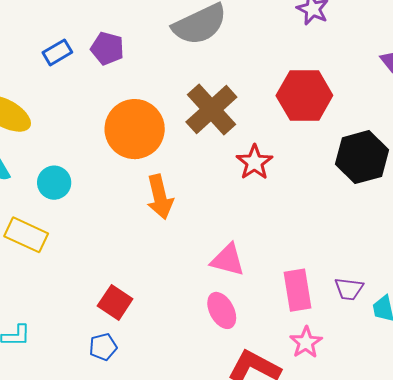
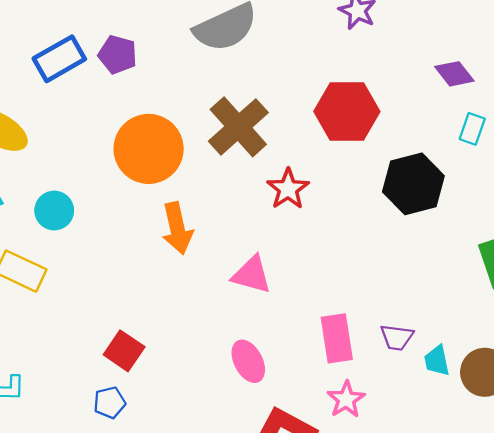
blue rectangle: (57, 52) -> (59, 59), size x1.5
pink triangle: (228, 260) -> (252, 275), moved

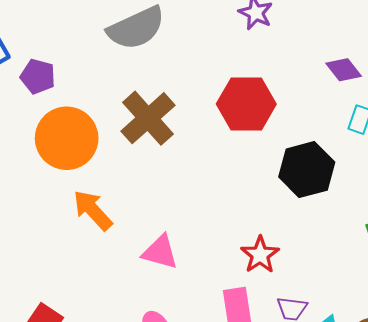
purple pentagon: (118, 55) -> (38, 76), moved
red star: (288, 189) -> (260, 255), moved
orange arrow: (177, 228) -> (93, 210), turned 150

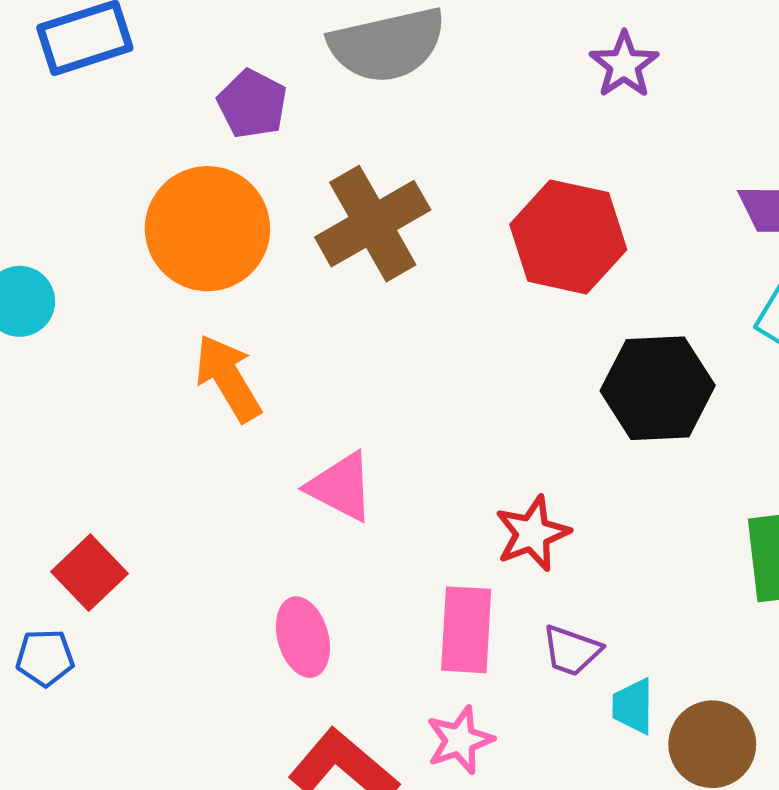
purple pentagon: (38, 76) -> (252, 104), moved

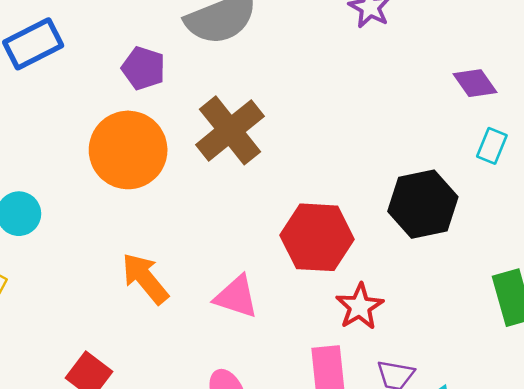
red hexagon: (568, 237) -> (317, 237), moved
orange arrow: (228, 378) -> (145, 278), moved

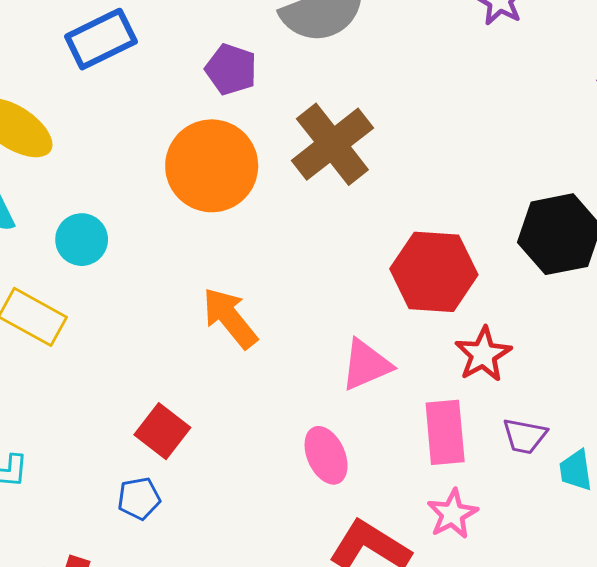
pink triangle: (236, 297) -> (366, 365), moved, turned -42

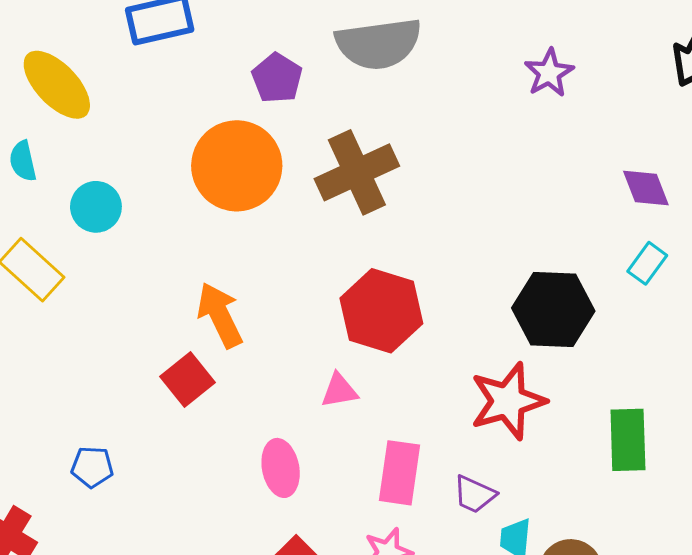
red hexagon: (434, 272) -> (381, 311), moved
red star: (483, 354) -> (508, 401), moved, size x1.4
pink triangle: (366, 365) -> (339, 391), size x0.7
red square: (162, 431) -> (188, 379), moved

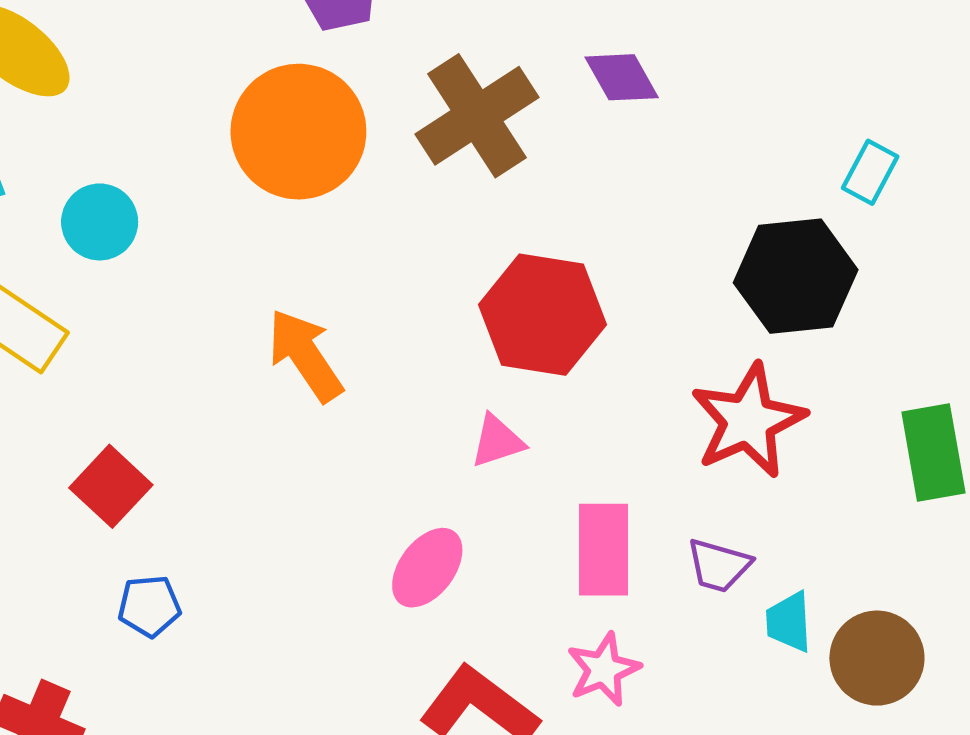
purple diamond: (646, 188) -> (622, 77), moved
cyan rectangle: (647, 263) -> (870, 172), moved
red square: (188, 379) -> (111, 486), moved
pink ellipse: (281, 468) -> (427, 568), turned 56

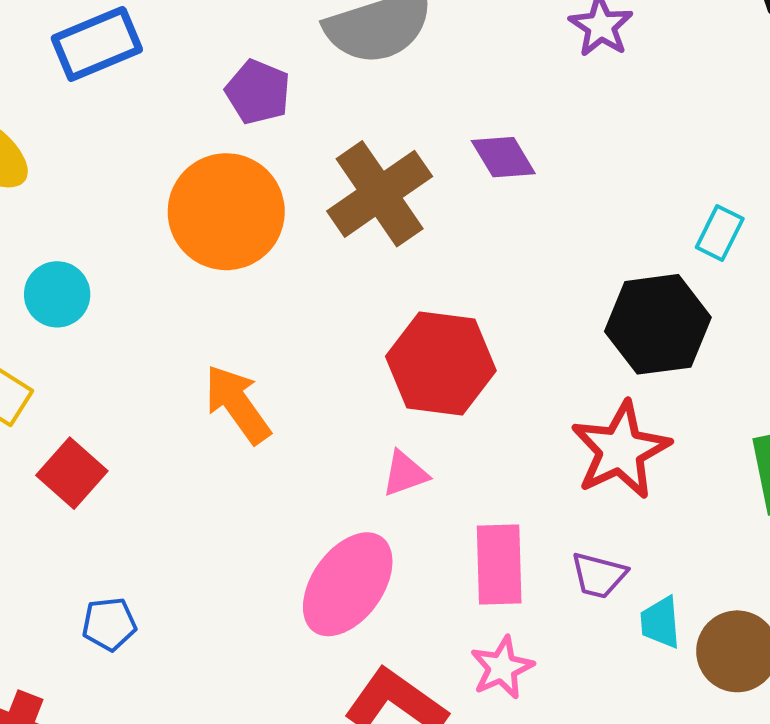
red square: (111, 486) -> (72, 473), moved
pink ellipse: (427, 568) -> (348, 584), size x1.5

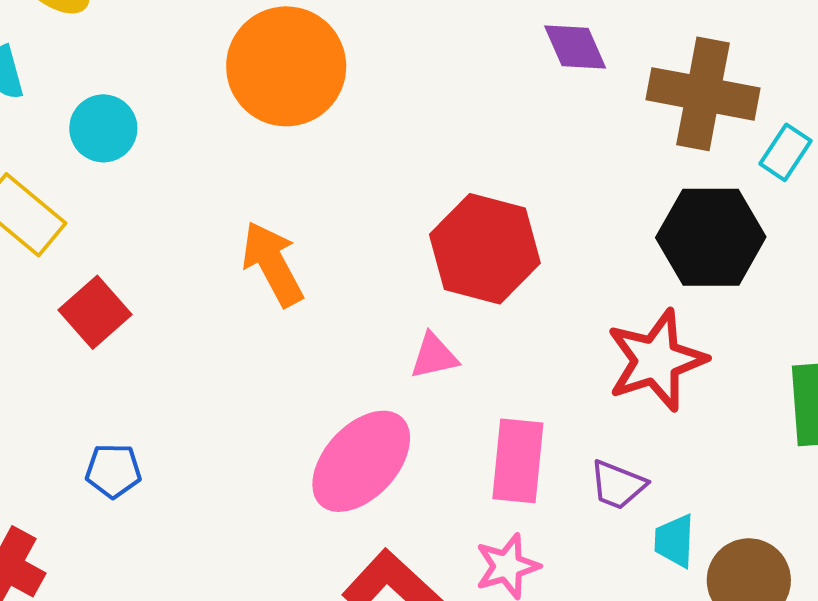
brown cross: (380, 194) -> (703, 94), moved, turned 38

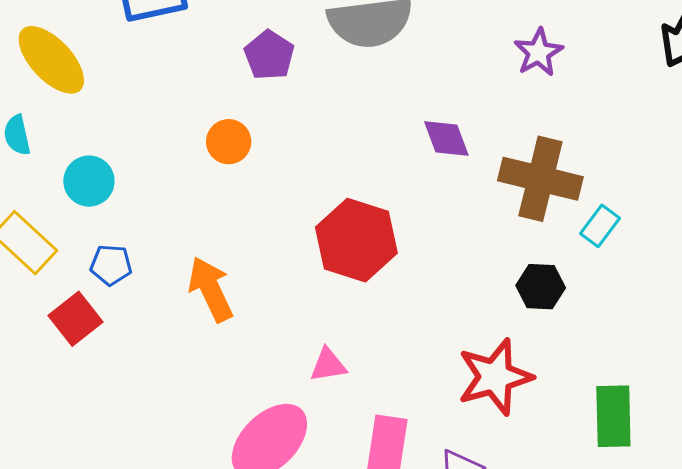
orange circle: (286, 66) -> (229, 142), size x0.5
black hexagon: (711, 237) -> (541, 287), size x0.6
red hexagon: (485, 249) -> (356, 240), moved
blue pentagon: (113, 471) -> (111, 265), moved

